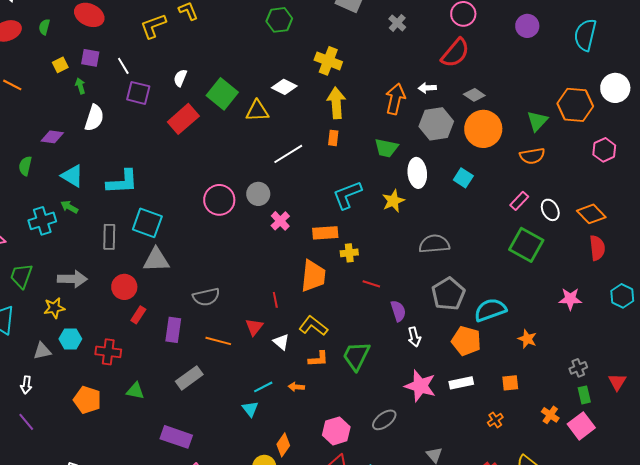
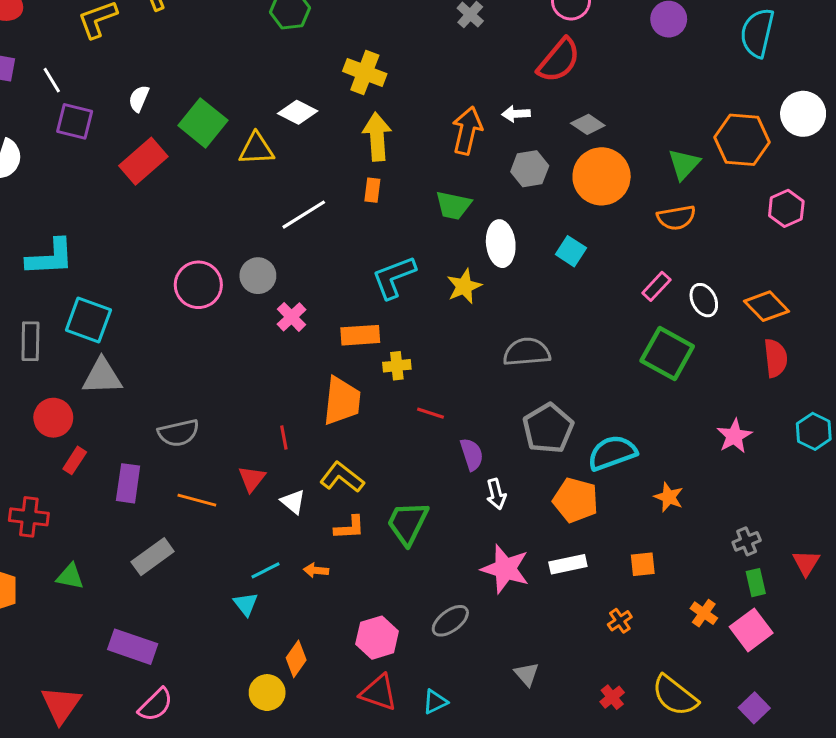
gray hexagon: (436, 124) -> (530, 169), size x0.7
pink star: (570, 299) -> (734, 436), turned -30

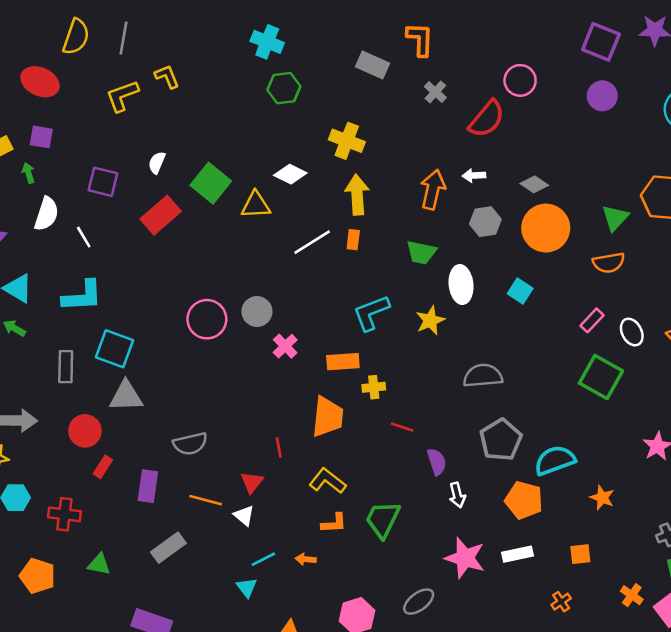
red semicircle: (559, 60) -> (487, 119), moved
white line: (52, 80) -> (84, 237), moved
white line: (304, 215) -> (312, 242), moved
white triangle: (293, 502) -> (244, 516), moved

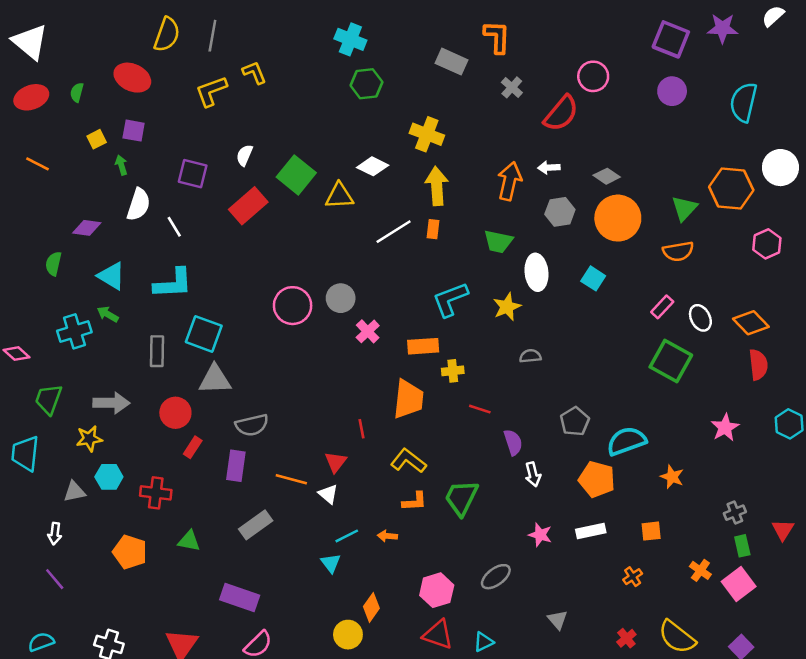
gray semicircle: (483, 376) -> (530, 356), moved, size x0.6
gray pentagon: (501, 440) -> (575, 421), size x0.7
gray semicircle: (190, 444) -> (252, 425), moved
pink star: (465, 558) -> (540, 535), size x0.6

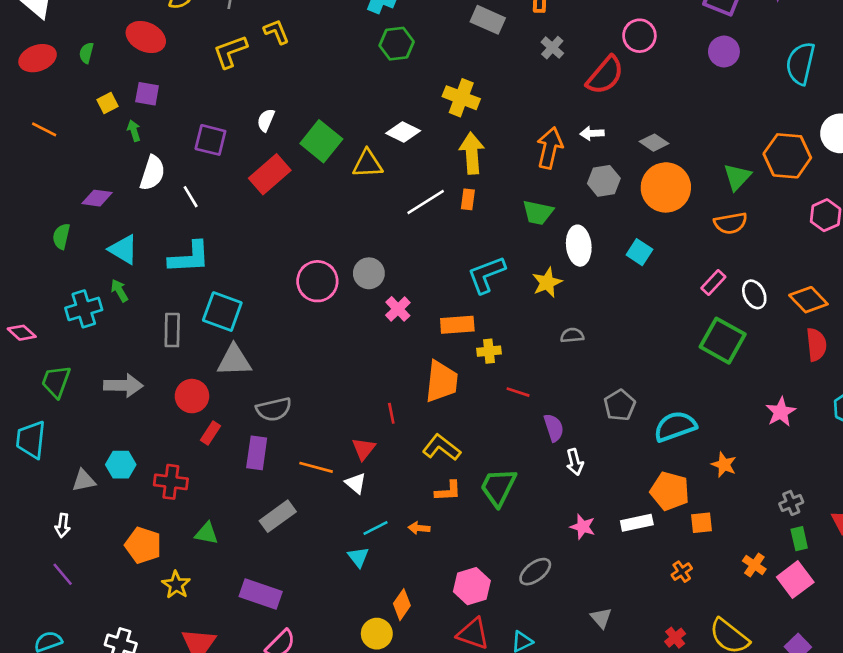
green arrow: (108, 314) -> (119, 290), turned 30
yellow star: (89, 439) -> (176, 585), moved, turned -30
orange pentagon: (597, 479) -> (670, 491), moved

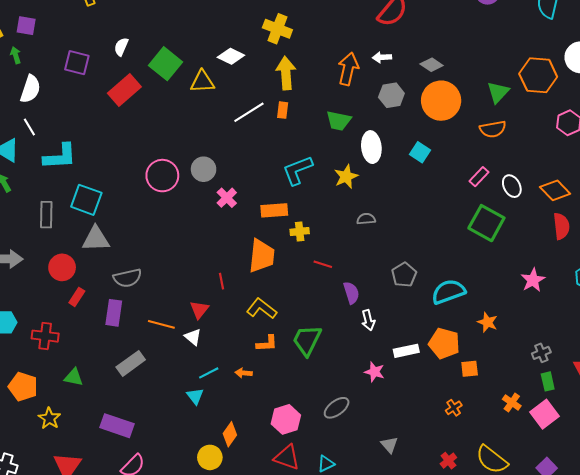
white line: (191, 197) -> (29, 127), moved
white rectangle: (637, 523) -> (406, 351), moved

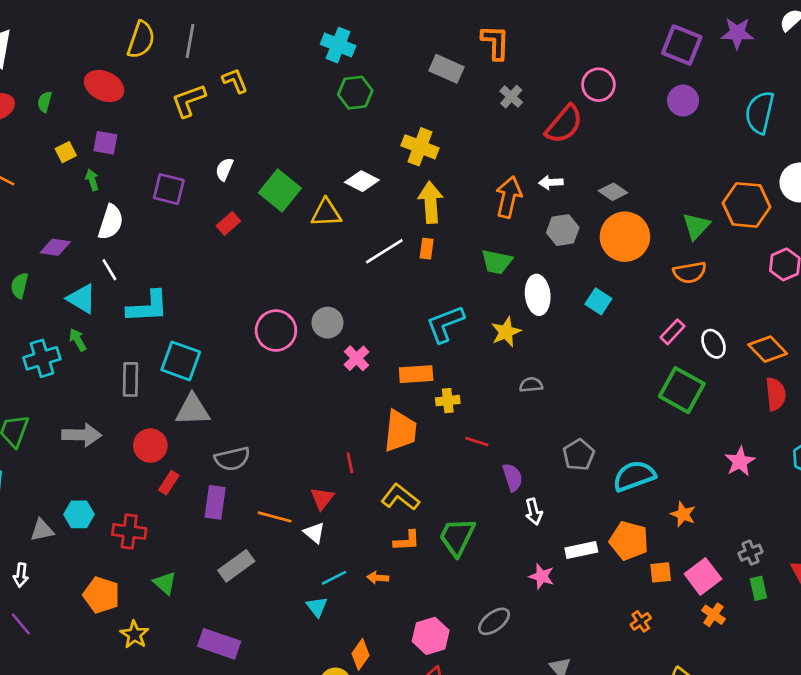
red rectangle: (124, 90) -> (228, 223), size x0.6
green triangle: (74, 377) -> (165, 583), turned 30
pink square: (545, 414) -> (703, 576), moved

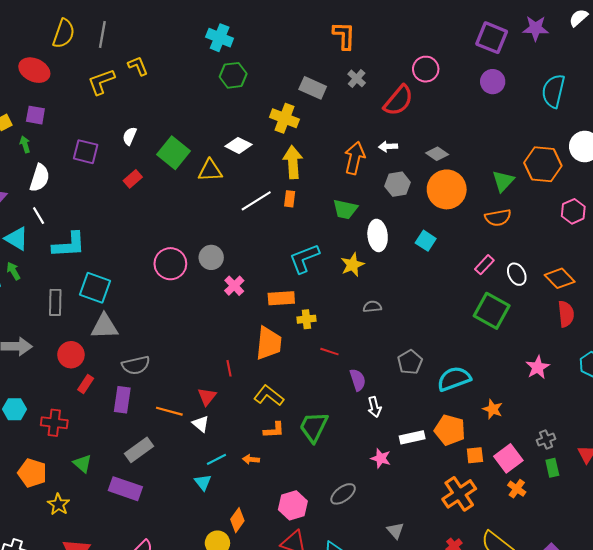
gray rectangle: (446, 69) -> (313, 88), moved
orange cross: (641, 621) -> (459, 494), size x2.0
purple rectangle: (219, 644) -> (125, 489), moved

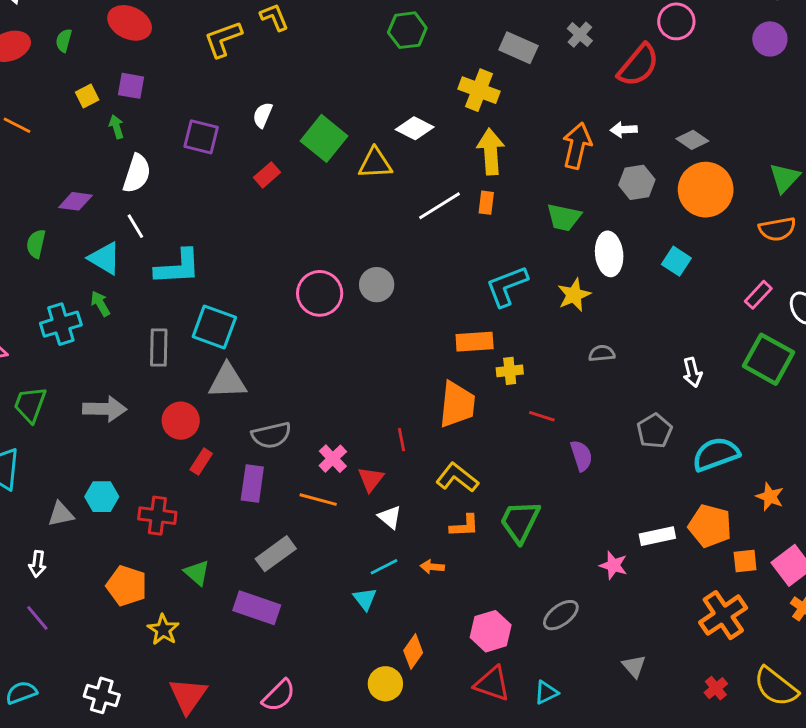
pink cross: (234, 286) -> (333, 459), moved
white arrow: (374, 407) -> (692, 372), moved
white triangle: (201, 424) -> (390, 517), moved

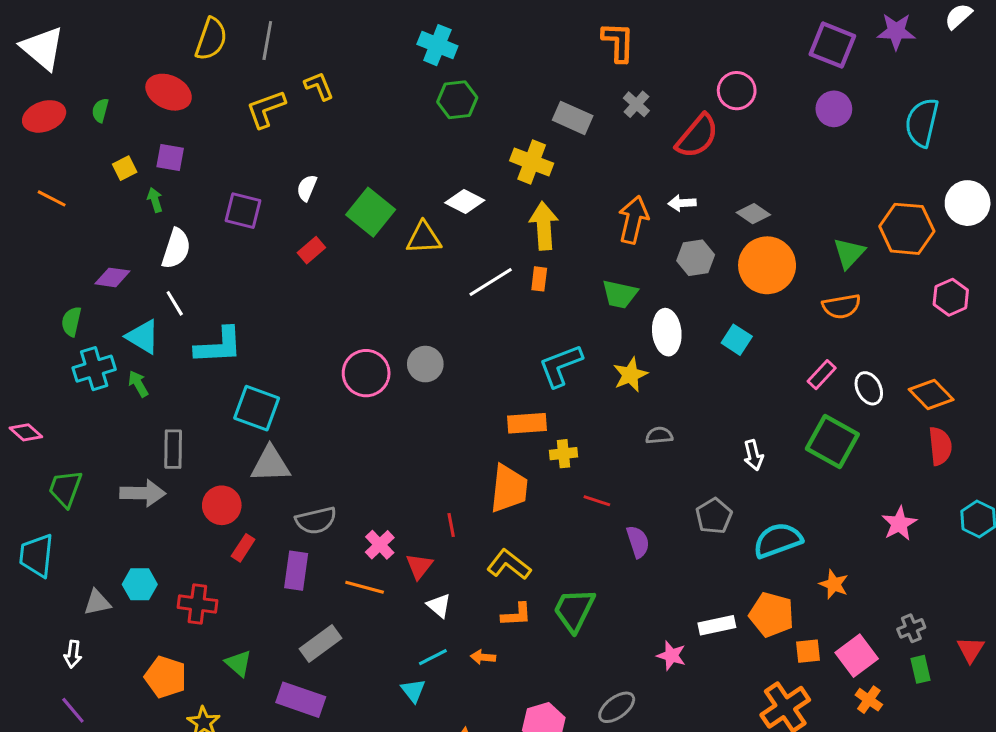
cyan cross: (61, 324) -> (94, 369), moved
gray rectangle: (159, 347) -> (173, 449), moved

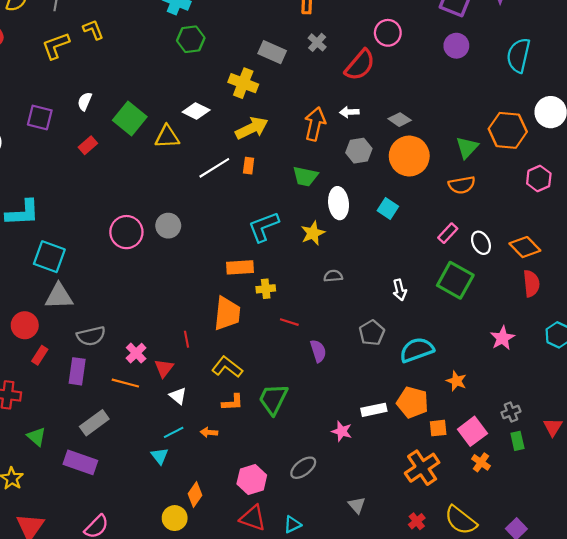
yellow arrow: (544, 226) -> (252, 128), turned 68

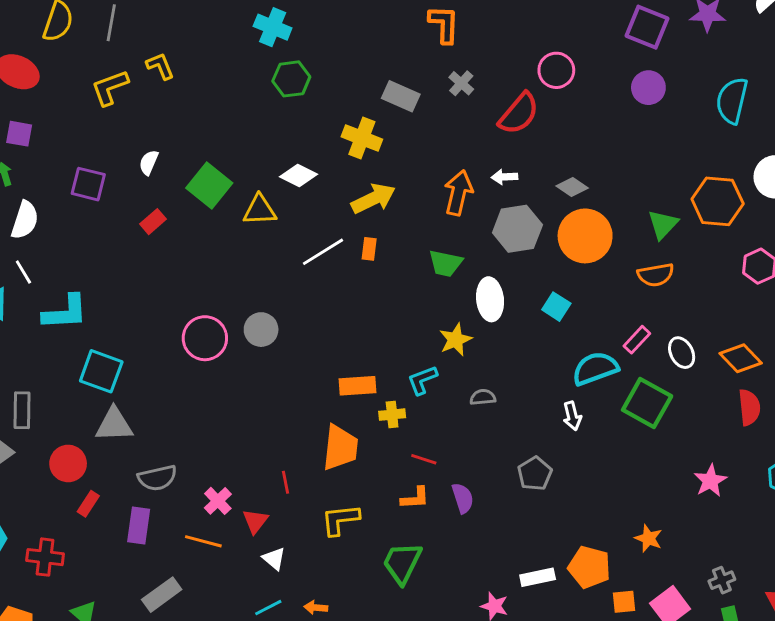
gray hexagon: (359, 151) -> (517, 229), size x1.4
cyan L-shape: (264, 227) -> (422, 380), moved, size x0.7
cyan semicircle: (417, 350) -> (595, 368), moved
yellow L-shape: (227, 367) -> (340, 520), turned -44
orange L-shape: (232, 402) -> (415, 498), moved

